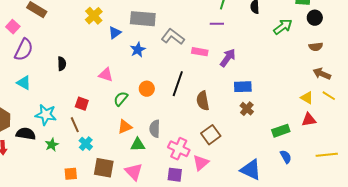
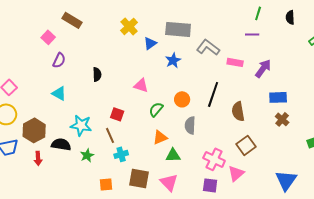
purple semicircle: (24, 50) -> (59, 60), size x0.7
gray semicircle: (155, 129) -> (190, 125), moved
cyan cross: (86, 144) -> (121, 154), turned 32
blue triangle: (251, 170) -> (286, 180), turned 40

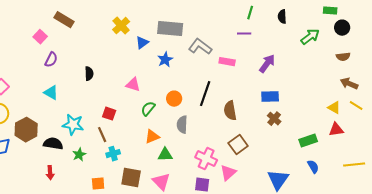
purple arrow: (263, 68) -> (267, 64), moved
red arrow: (38, 158) -> (50, 173), moved

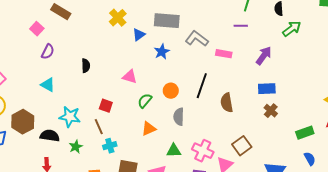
green arrow: (310, 37) -> (292, 29), moved
brown square: (238, 145) -> (242, 146), moved
green triangle: (165, 155) -> (174, 151), moved

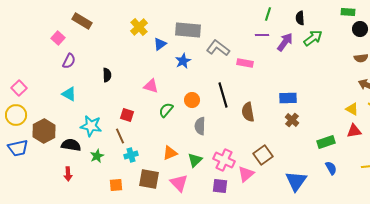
purple arrow: (264, 56) -> (285, 42), moved
black line: (202, 86) -> (223, 95), turned -35
orange triangle: (149, 129) -> (170, 153), moved
green triangle: (174, 151) -> (195, 160), turned -42

